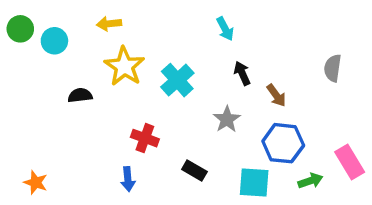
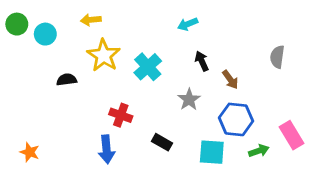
cyan arrow: (225, 29) -> (188, 24), turned 96
blue arrow: (128, 179) -> (106, 149), size x1.4

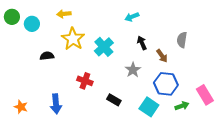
gray semicircle: (277, 57) -> (182, 40), moved
blue arrow: (106, 149) -> (56, 104), moved
cyan square: (212, 152) -> (149, 107), turned 30

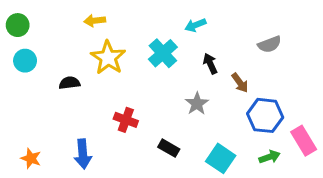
cyan circle: (32, 24) -> (25, 61), moved
gray semicircle: (182, 40) -> (270, 44), moved, turned -119
cyan cross: (104, 47) -> (163, 53), moved
blue hexagon: (166, 84) -> (265, 115), moved

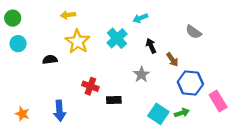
gray semicircle: (270, 44) -> (194, 32), turned 56
black rectangle: (169, 148) -> (114, 100), moved, turned -32
green arrow: (270, 157) -> (182, 113), moved

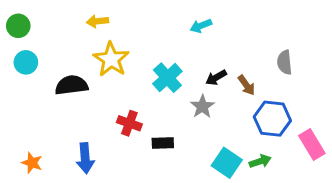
gray semicircle: (194, 32) -> (285, 62), moved, turned 49
cyan cross: (117, 38) -> (167, 78), moved
black arrow: (151, 46) -> (216, 78), moved, turned -96
black semicircle: (50, 60) -> (72, 85), size x1.5

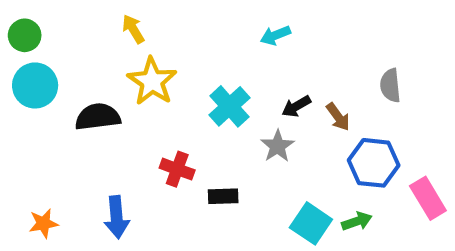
yellow arrow: (97, 21) -> (133, 29), turned 65
cyan circle: (26, 62) -> (35, 85), size x1.4
orange star: (32, 163) -> (43, 223), turned -30

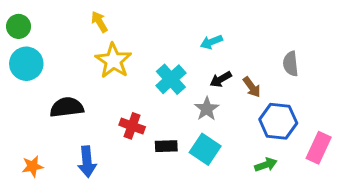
cyan arrow: (275, 35) -> (211, 42), moved
black semicircle: (98, 117) -> (67, 107), moved
pink rectangle: (428, 198) -> (319, 148), turned 56
cyan square: (311, 223) -> (205, 149), moved

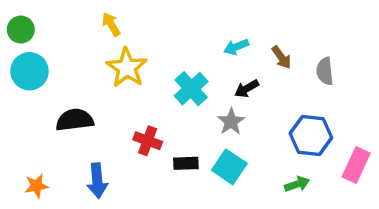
brown arrow: (252, 87) -> (281, 57), moved

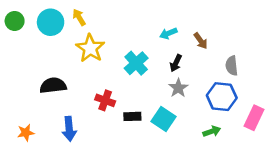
cyan circle: (29, 71) -> (51, 22), moved
gray semicircle: (325, 71) -> (232, 66), moved
black arrow: (247, 89) -> (176, 63), turned -35
gray star: (231, 122) -> (178, 88), moved

